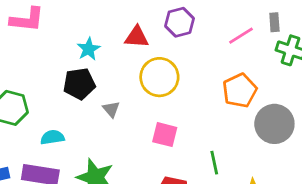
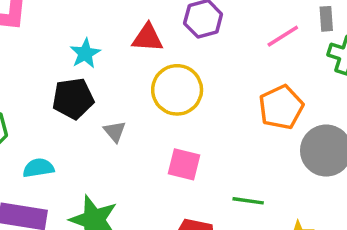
green line: (214, 163) -> (248, 201), turned -70

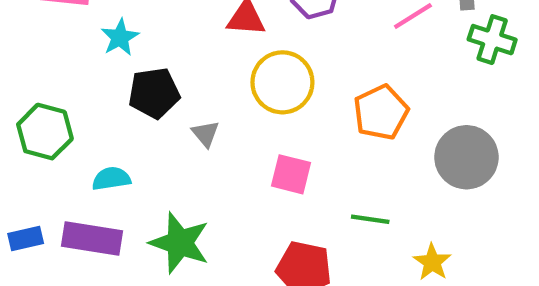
cyan star: (85, 53) -> (120, 37), moved
orange pentagon: (281, 107) -> (381, 112), moved

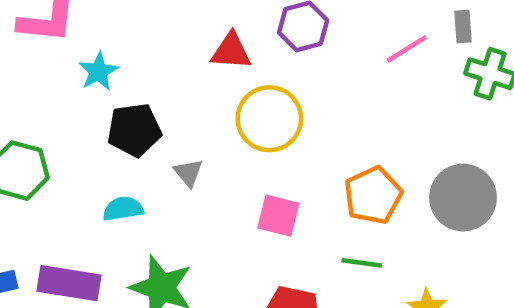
orange pentagon: (381, 112) -> (373, 195), moved
cyan semicircle: (111, 179) -> (123, 209), moved

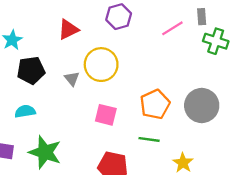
red triangle: (231, 51) -> (68, 29), moved, turned -30
gray triangle: (188, 173) -> (72, 79), moved

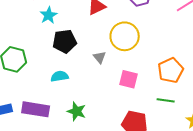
gray triangle: (72, 79) -> (100, 57), moved
green star: (45, 152) -> (77, 111), size x0.7

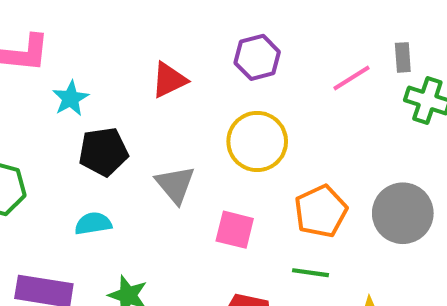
yellow circle: (125, 36) -> (257, 141), moved
gray triangle: (100, 57) -> (175, 185), size x1.5

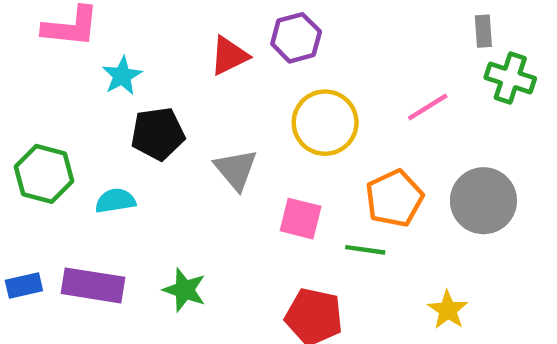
purple hexagon: (257, 57) -> (296, 38), moved
pink line: (352, 78) -> (428, 107), moved
cyan semicircle: (93, 223) -> (115, 201), moved
green line: (311, 273) -> (365, 250), moved

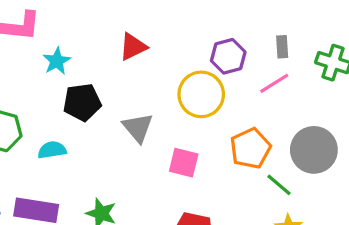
gray rectangle: (483, 31) -> (282, 47), moved
purple hexagon: (296, 38) -> (228, 56), moved
green line: (365, 250) -> (279, 185), moved, turned 32

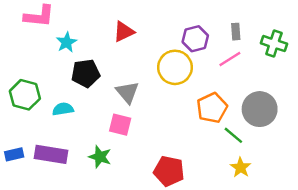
pink square: (184, 163) -> (120, 125), moved

